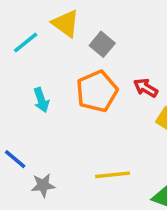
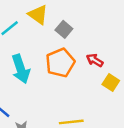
cyan arrow: (41, 100) -> (21, 69), size x1.6

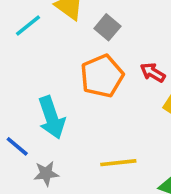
cyan arrow: (21, 69) -> (52, 118), moved

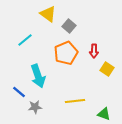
cyan line: (28, 26) -> (25, 40), moved
red arrow: (153, 72) -> (94, 51), turned -120

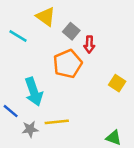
cyan line: (25, 40) -> (18, 36), moved, turned 70
red arrow: (94, 51) -> (89, 44), moved
yellow line: (75, 101) -> (57, 122), moved

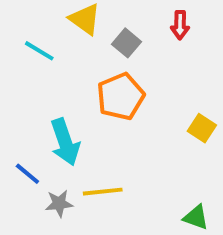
red arrow: (89, 44) -> (180, 25), moved

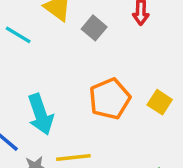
orange pentagon: (121, 96) -> (110, 99), moved

